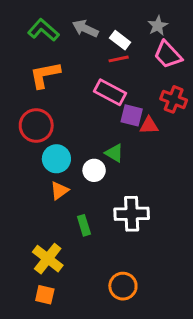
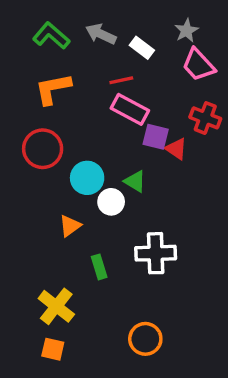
red line: (119, 59) -> (121, 80), moved
red triangle: (149, 126) -> (176, 149), turned 36
cyan circle: (56, 159) -> (87, 178), moved

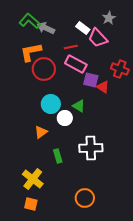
gray arrow: (101, 34) -> (46, 28), moved
pink trapezoid: (198, 65) -> (98, 38), moved
red circle: (43, 149) -> (44, 69), moved

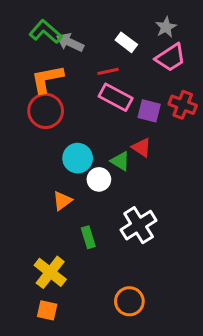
pink trapezoid: (98, 38) -> (170, 58), moved, turned -80
red circle: (44, 69) -> (46, 111), moved
purple square: (91, 80) -> (149, 111), moved
red triangle: (103, 87) -> (142, 147), moved
white cross: (91, 148) -> (139, 225), turned -30

